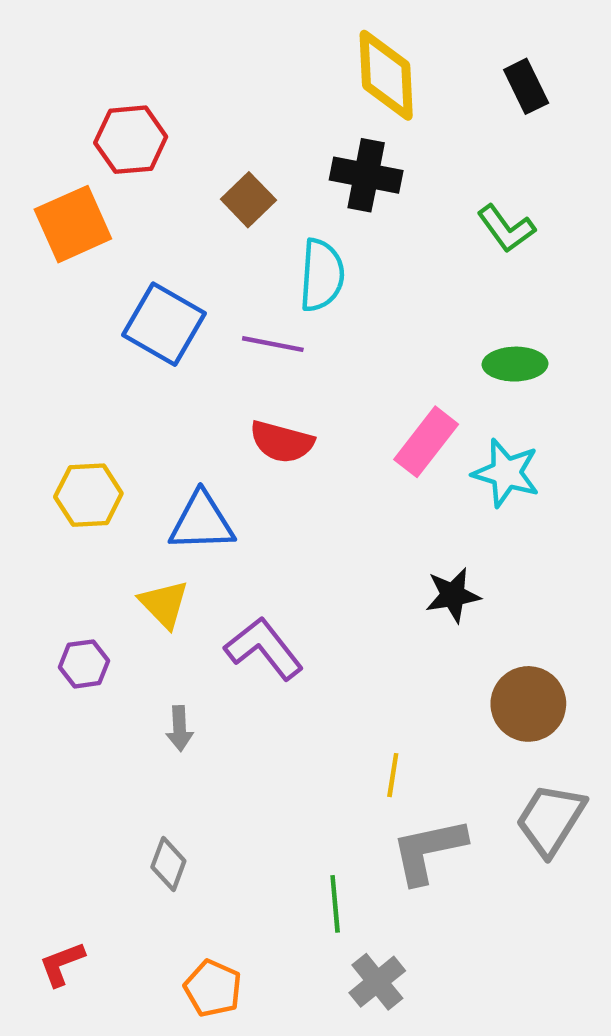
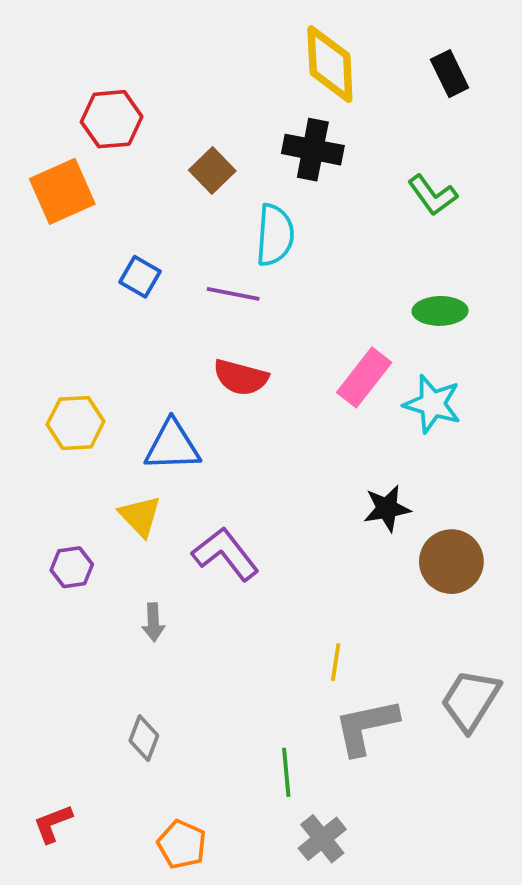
blue square: (164, 324) -> (140, 277), size x0.6
brown circle: (528, 704) -> (451, 562), moved

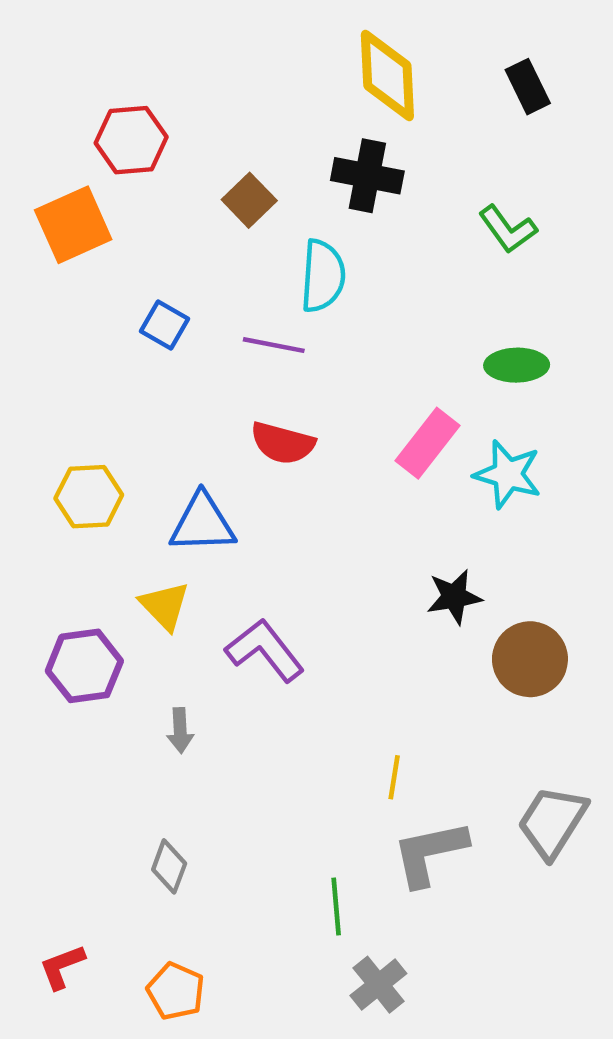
purple hexagon: (72, 567) -> (84, 666), size x1.5
orange pentagon: (182, 844) -> (176, 991), moved

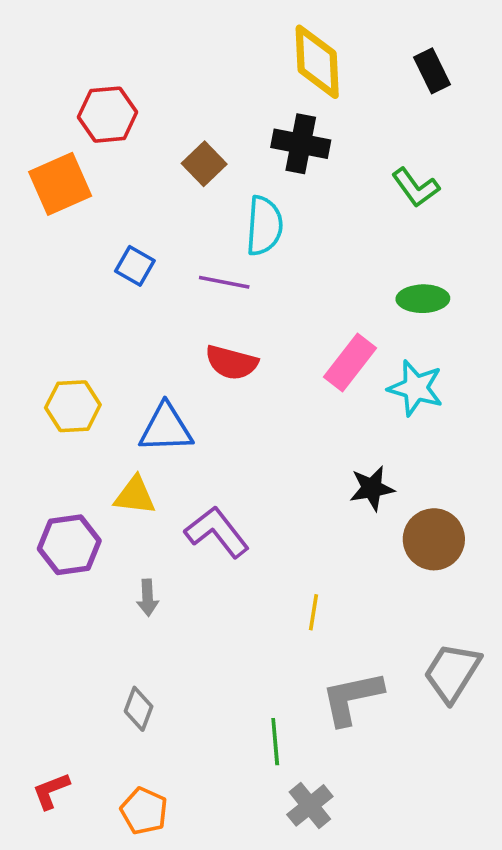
yellow triangle: (165, 606) -> (135, 496), turned -39
yellow line: (394, 777) -> (314, 612), moved

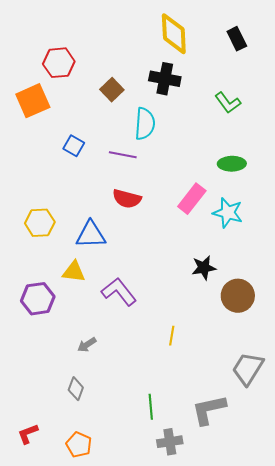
gray arrow: (148, 598) -> (87, 345), moved, turned 60
gray L-shape: (352, 698) -> (209, 410), moved
gray cross: (310, 805) -> (170, 442), turned 30

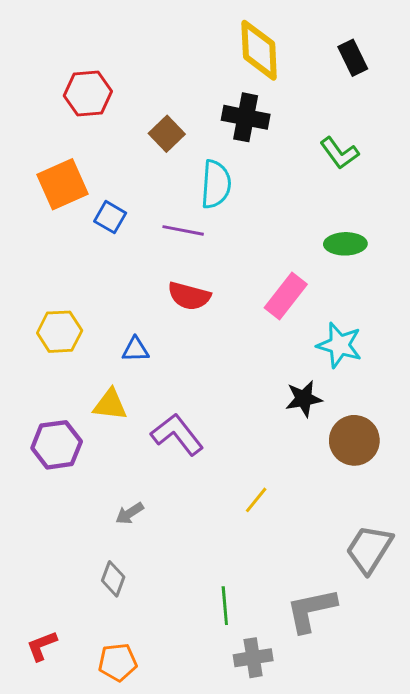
orange square: (33, 101) -> (63, 184), moved
cyan star: (228, 213) -> (339, 345), moved
blue triangle: (91, 235) -> (135, 350), size x0.6
yellow line: (172, 336) -> (256, 500), turned 30
orange pentagon: (79, 445) -> (118, 662), turned -30

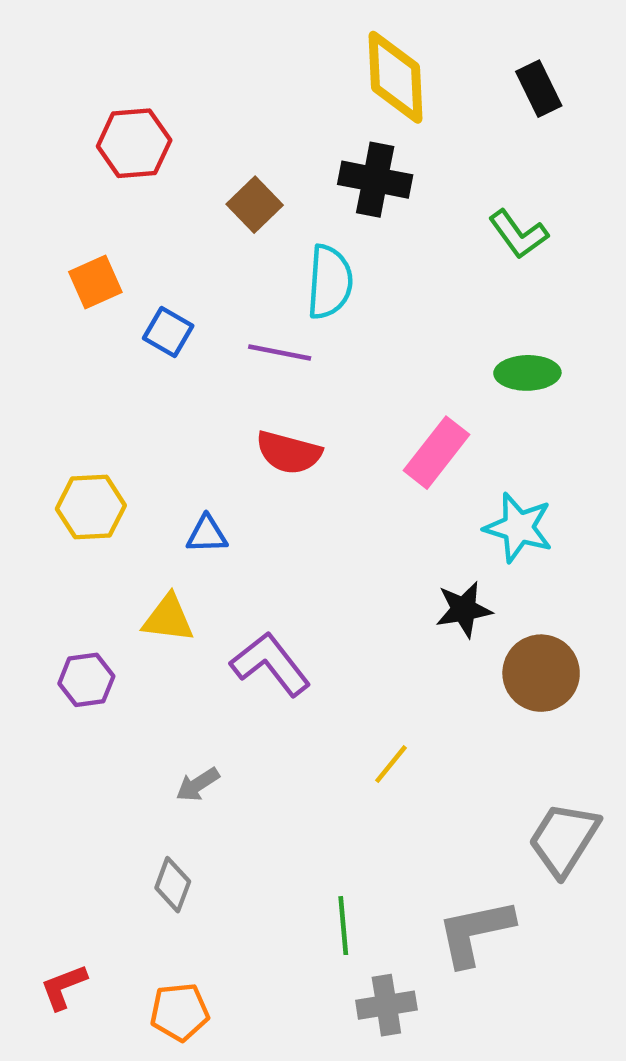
orange square: (63, 184) -> (95, 282), size x0.7
purple hexagon: (57, 445) -> (86, 680), size x0.7

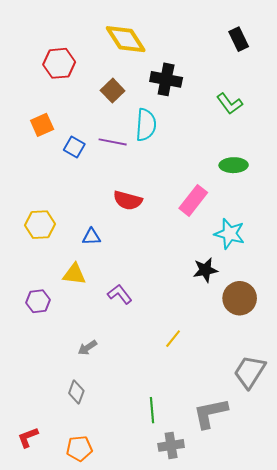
yellow diamond: (396, 77) -> (126, 39), moved, turned -30
purple line: (280, 352) -> (113, 142), moved
purple L-shape: (270, 664) -> (120, 294), size x0.7

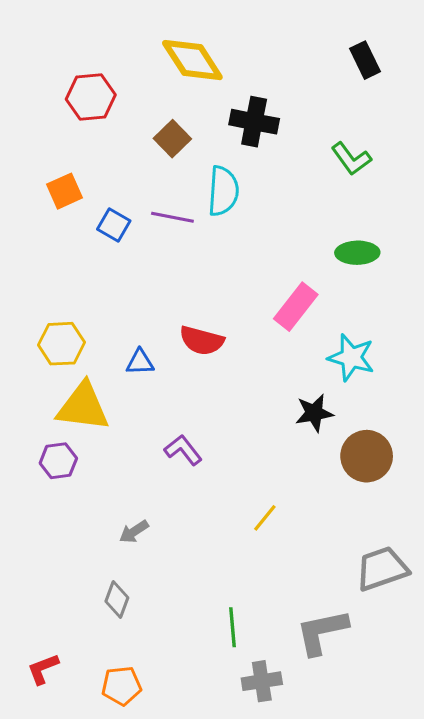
red semicircle: (128, 200) -> (202, 341), moved
yellow triangle: (74, 274) -> (83, 407), moved, size x1.5
gray trapezoid: (250, 372) -> (382, 569), turned 39

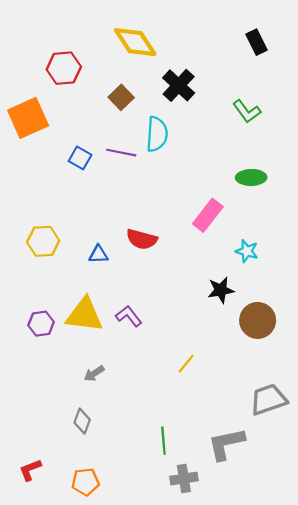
black cross: (254, 122) -> (179, 85), turned 32
orange square: (64, 191) -> (28, 118), moved, size x1.6
cyan star: (351, 358) -> (247, 251), size x0.7
yellow triangle: (83, 407) -> (84, 315), moved

